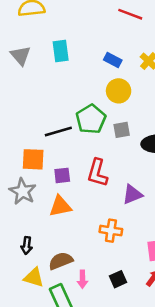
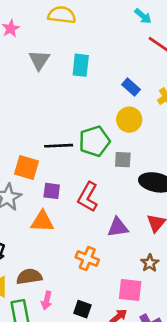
black square: (118, 279) -> (82, 309), turned 30

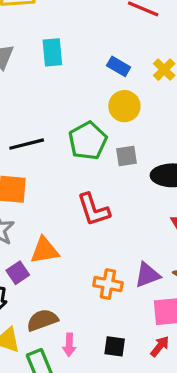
black line: (59, 146) -> (27, 144), moved
purple square: (52, 191) -> (18, 273), moved, turned -30
red L-shape: (88, 197) -> (93, 210), turned -36
purple triangle: (118, 227) -> (147, 275), moved

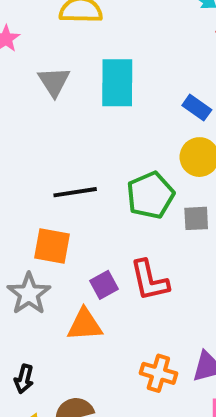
cyan rectangle: (52, 52) -> (117, 83), size x1.4
purple square: (18, 273) -> (104, 285), moved

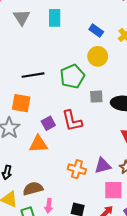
cyan rectangle: (117, 83) -> (55, 18), size x0.7
gray square: (196, 218) -> (96, 97), moved

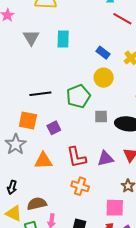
red L-shape: (72, 121) -> (76, 157), moved
purple square: (48, 123) -> (54, 128), moved
purple triangle: (103, 166) -> (105, 159), moved

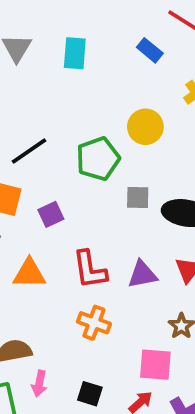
blue rectangle: (103, 53) -> (150, 50), moved
black line: (40, 94) -> (29, 151), turned -30

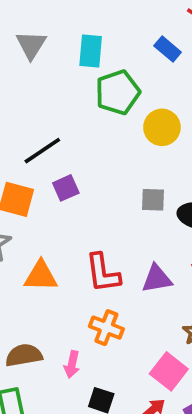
green pentagon: (98, 159) -> (118, 92), moved
purple square: (51, 214) -> (66, 188), moved
pink square: (155, 365) -> (169, 371), turned 33
pink arrow: (39, 383) -> (72, 364), moved

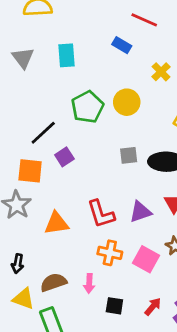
green pentagon: (118, 92) -> (87, 107), moved
pink square: (169, 371) -> (146, 259), moved

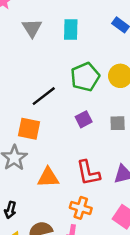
purple square: (64, 157) -> (84, 119), moved
orange cross: (110, 253) -> (81, 208), moved

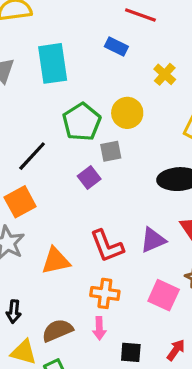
cyan rectangle: (71, 29) -> (53, 63), size x1.4
gray square: (118, 123) -> (111, 151), moved
orange square: (29, 129) -> (20, 202), turned -30

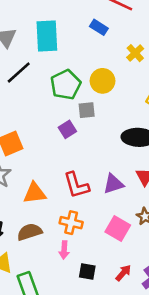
black line: (32, 156) -> (19, 72), moved
brown semicircle: (57, 330) -> (30, 232), moved

